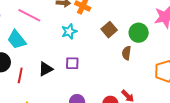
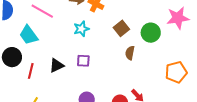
brown semicircle: (126, 53) -> (130, 53), moved

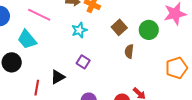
purple square: (83, 61) -> (83, 62), turned 32
black triangle: (57, 65) -> (58, 77), moved
red line: (31, 71) -> (37, 88), moved

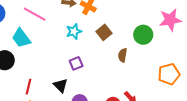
brown square: (119, 27) -> (104, 32), moved
purple square: (83, 62) -> (76, 63), turned 32
black triangle: (58, 77) -> (60, 85), moved, turned -49

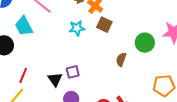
brown square: (104, 32) -> (104, 25), moved, turned -35
purple square: (76, 63) -> (73, 72), moved

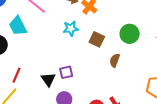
brown square: (104, 25) -> (97, 39), moved
green circle: (145, 43) -> (130, 34), moved

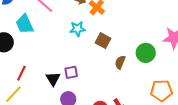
green circle: (130, 34) -> (146, 53), moved

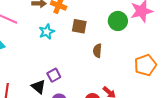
brown square: (103, 41) -> (79, 26), moved
green circle: (146, 53) -> (118, 21), moved

